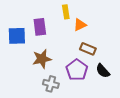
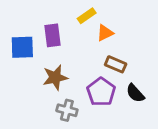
yellow rectangle: (66, 12) -> (87, 16), turned 64

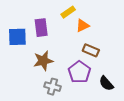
black semicircle: (135, 93) -> (106, 83), moved

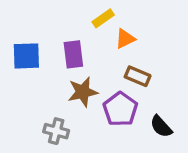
purple rectangle: (41, 28) -> (73, 54), moved
brown star: (43, 61) -> (83, 92), moved
gray cross: (53, 87) -> (56, 131), moved

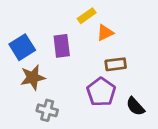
blue square: (26, 56) -> (22, 47), turned -30
brown rectangle: (138, 76) -> (116, 64), turned -30
brown star: (83, 92) -> (33, 77), moved

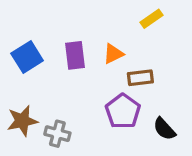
yellow rectangle: (87, 16) -> (152, 19), moved
orange triangle: (105, 33) -> (113, 54), moved
brown star: (33, 77) -> (22, 121), moved

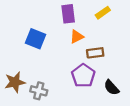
purple rectangle: (75, 55) -> (68, 14), moved
blue square: (27, 57) -> (36, 39), moved, turned -36

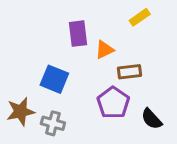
purple rectangle: (68, 14) -> (78, 34), moved
blue square: (36, 39) -> (54, 79), moved

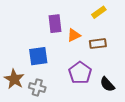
brown rectangle: (129, 72) -> (98, 44), moved
blue square: (54, 79) -> (38, 56), turned -30
brown star: (21, 112) -> (14, 79), turned -30

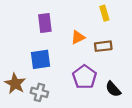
yellow rectangle: (99, 12) -> (104, 13), turned -72
purple rectangle: (55, 24) -> (45, 23), moved

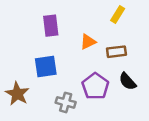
yellow rectangle: (104, 13) -> (118, 14), turned 48
black semicircle: (113, 89) -> (128, 81), moved
gray cross: (39, 92) -> (66, 102), moved

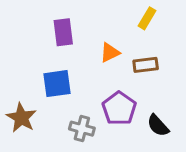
black semicircle: (128, 81) -> (158, 125), moved

